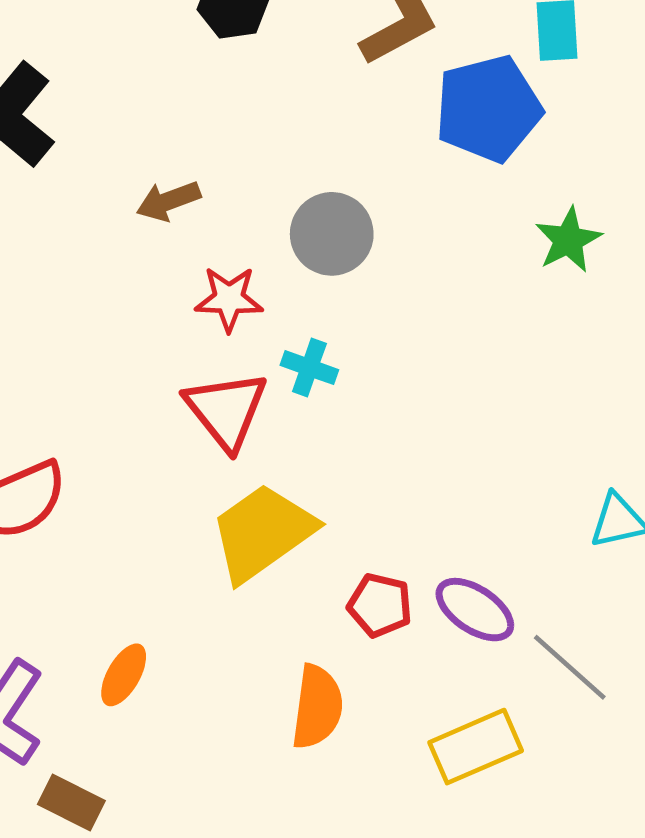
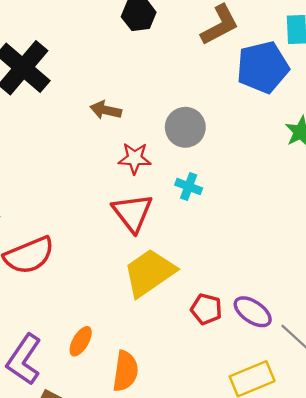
brown arrow: (168, 201) -> (106, 110), turned 32
cyan cross: (309, 368) -> (189, 187), moved
orange semicircle: (317, 707) -> (125, 371), moved

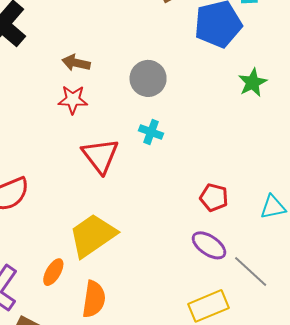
red star: (135, 158) -> (73, 100), moved
yellow trapezoid: (149, 273) -> (92, 235), moved
red pentagon: (206, 309) -> (214, 197), moved

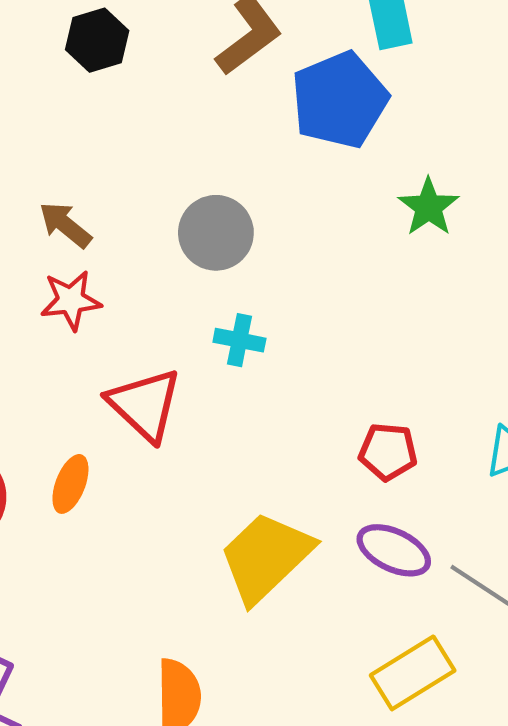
brown arrow: (76, 63) -> (65, 225), turned 36
yellow trapezoid: (92, 235) -> (266, 557), moved
orange ellipse: (53, 272) -> (70, 484), moved

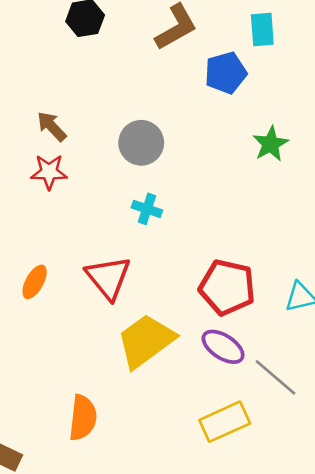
blue pentagon: (340, 100) -> (226, 73), size x0.7
red triangle: (145, 405) -> (108, 278), moved
red pentagon: (388, 452) -> (227, 287), size x1.6

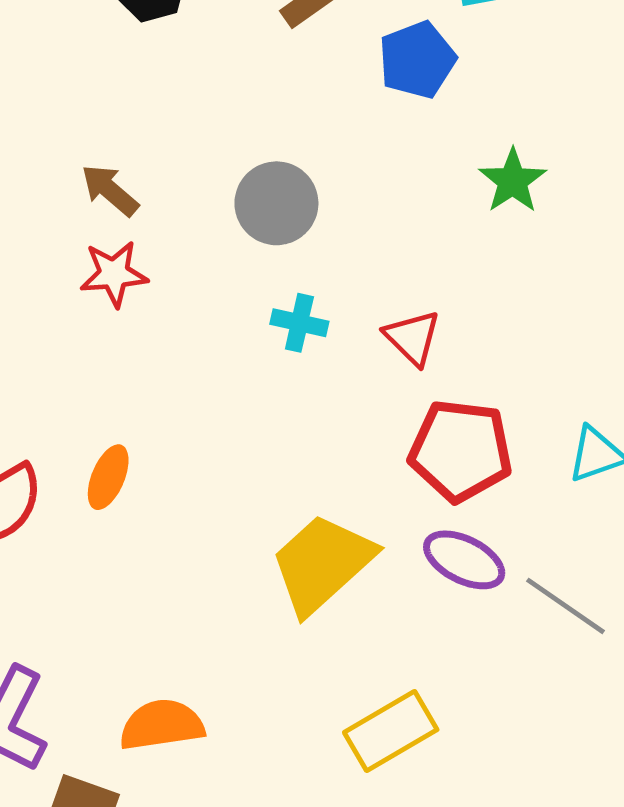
red triangle: (108, 278) -> (412, 338), moved, size x0.7
orange semicircle: (83, 418) -> (162, 725), moved, turned -99
yellow rectangle: (225, 422) -> (391, 731), moved

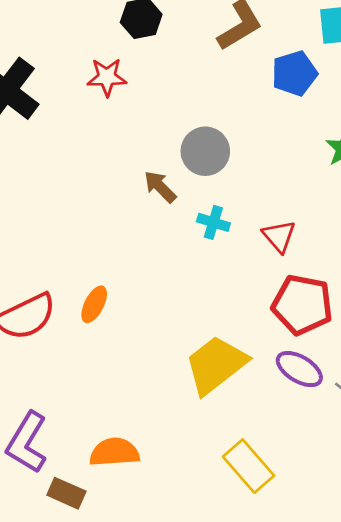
brown arrow: (110, 190) -> (160, 187), moved
red star: (114, 274) -> (107, 77), moved
yellow rectangle: (391, 731) -> (249, 466), turned 75

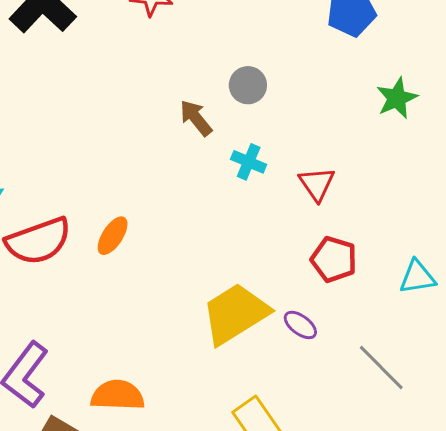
gray circle: (205, 151) -> (248, 85), size x0.7
red pentagon: (302, 305) -> (334, 259), size x0.7
purple ellipse: (299, 369) -> (300, 325), moved, size x0.7

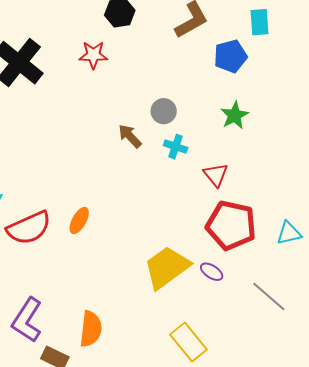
green star: (397, 98) -> (235, 115), moved
cyan cross: (249, 162) -> (176, 147), moved
red pentagon: (334, 259) -> (231, 225), size x1.6
orange semicircle: (118, 395) -> (91, 329), turned 99

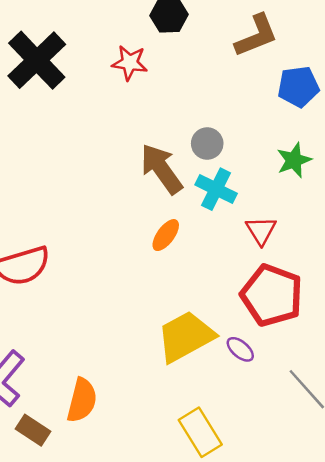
brown arrow: (130, 136) -> (161, 169), size x1.6
cyan cross: (176, 147) -> (216, 189), size x1.4
orange ellipse: (79, 221) -> (166, 235), moved

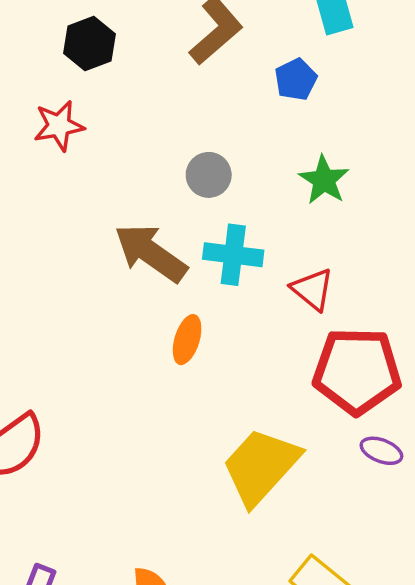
blue pentagon: (298, 87) -> (296, 79), size x0.7
gray circle: (207, 144) -> (209, 175), moved
purple ellipse: (240, 349) -> (381, 451), moved

